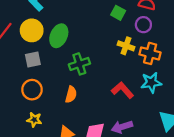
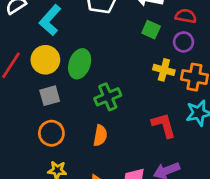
red L-shape: (122, 90) -> (164, 125), turned 30

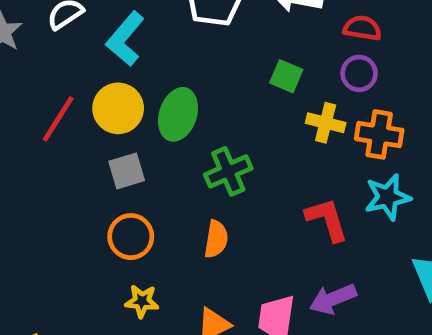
green square: (151, 30) -> (286, 76), moved

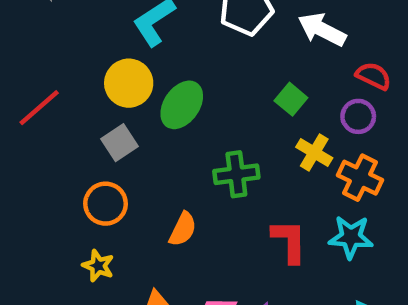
red line: (58, 119) -> (39, 108), moved
gray square: (127, 171) -> (119, 143), turned -33
green cross: (228, 171) -> (236, 174), moved

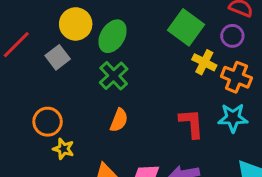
green square: (291, 99) -> (186, 27), size x1.6
gray square: (119, 143) -> (58, 57), moved
green cross: (236, 174) -> (114, 76), moved, turned -32
orange circle: (106, 204) -> (48, 122), moved

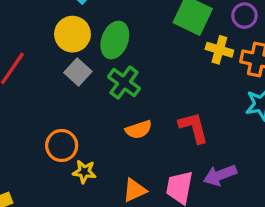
gray square: (58, 57) -> (78, 72), moved
orange semicircle: (119, 120) -> (139, 130), turned 60
red L-shape: (192, 123) -> (194, 128), moved

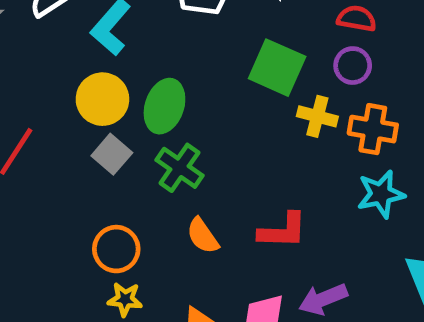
red L-shape: (194, 128) -> (283, 231), turned 108
orange semicircle: (139, 130) -> (203, 236), turned 75
orange circle: (62, 145) -> (116, 249), moved

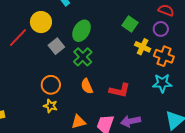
green square: (277, 68) -> (130, 24), size x0.7
yellow circle: (102, 99) -> (41, 22), moved

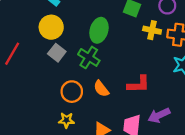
yellow circle: (41, 22) -> (51, 27), moved
green ellipse: (81, 31) -> (99, 30), moved
orange circle: (51, 85) -> (72, 92), moved

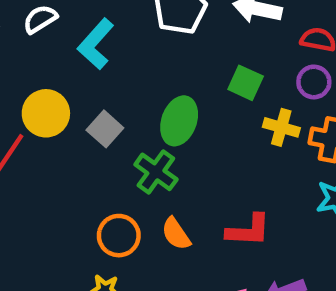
yellow circle: (51, 27) -> (46, 113), moved
gray square: (57, 53) -> (105, 129), moved

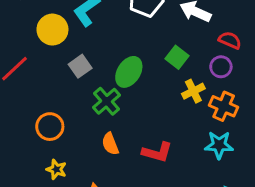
yellow circle: (46, 113) -> (52, 30), moved
yellow cross: (281, 127) -> (193, 91), turned 35
orange circle: (119, 236) -> (50, 127), moved

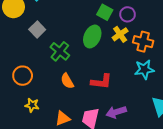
purple circle: (221, 67) -> (128, 14), moved
green ellipse: (129, 72) -> (92, 37), moved

